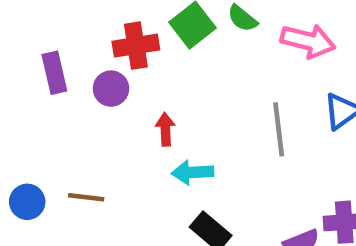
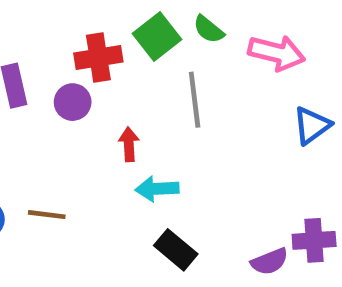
gray line: (279, 129) -> (195, 100), moved

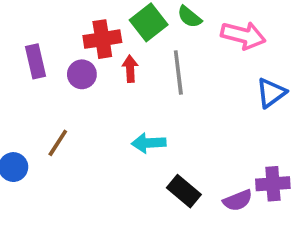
red arrow: (129, 144) -> (130, 69), moved
brown line: (47, 215) -> (58, 143), moved, turned -64
black rectangle: (176, 250) -> (184, 191), moved

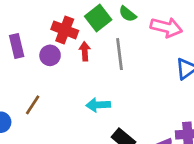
red cross: (102, 39) -> (65, 30), turned 30

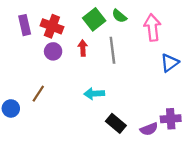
pink arrow: (166, 27) -> (152, 27), turned -110
red cross: (65, 30) -> (52, 26), moved
purple rectangle: (17, 46) -> (25, 25), moved

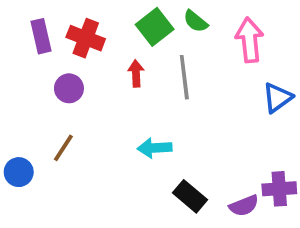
purple circle: (53, 51) -> (69, 88), moved

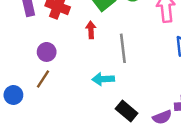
gray line: (184, 77) -> (123, 48), moved
purple circle: (69, 88) -> (47, 52), moved

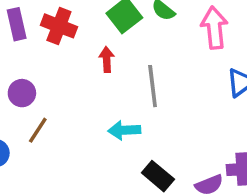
purple circle: (47, 52) -> (22, 93), moved

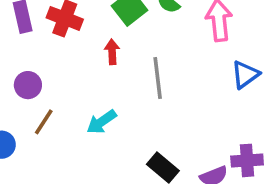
cyan arrow: (124, 130) -> (102, 122), moved, turned -32

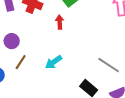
gray line: (158, 78) -> (109, 65), moved, turned -50

